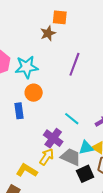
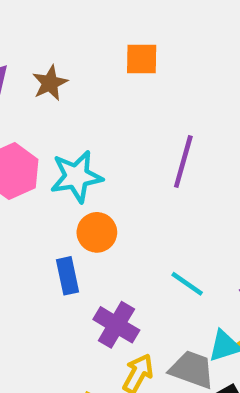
brown star: (48, 33) -> (50, 83), moved
purple cross: (53, 138) -> (116, 325), moved

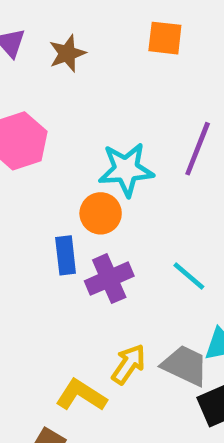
cyan star: (76, 177) -> (126, 170), moved
purple cross: (116, 325) -> (109, 279), moved, turned 30

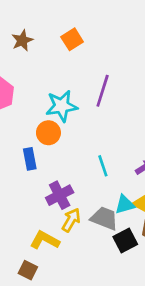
orange square: (165, 38) -> (72, 39), moved, turned -35
cyan line: (189, 276) -> (103, 166), turned 35
purple cross: (109, 279) -> (60, 195), moved

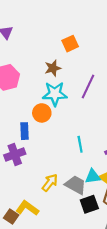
brown star: (22, 40) -> (53, 68), moved
purple cross: (60, 195) -> (15, 155), moved
yellow L-shape: (45, 240) -> (27, 208), moved

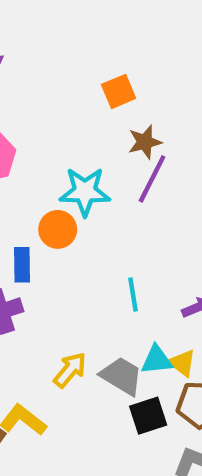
brown star: (53, 68) -> (145, 142), moved

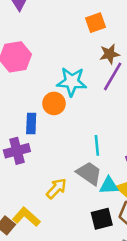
gray trapezoid: (122, 376) -> (89, 173), moved

